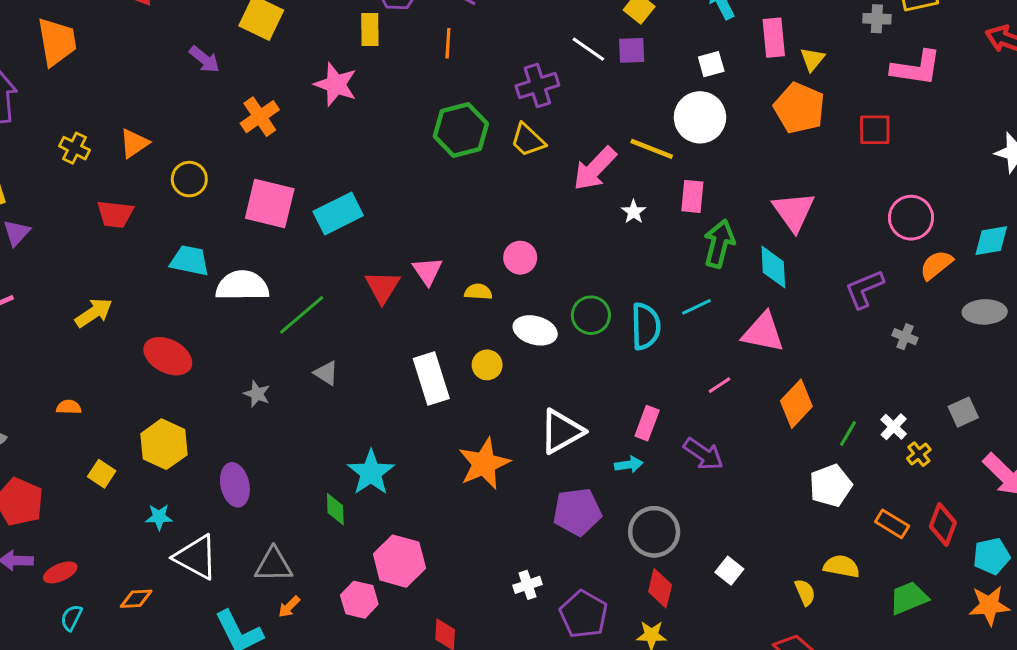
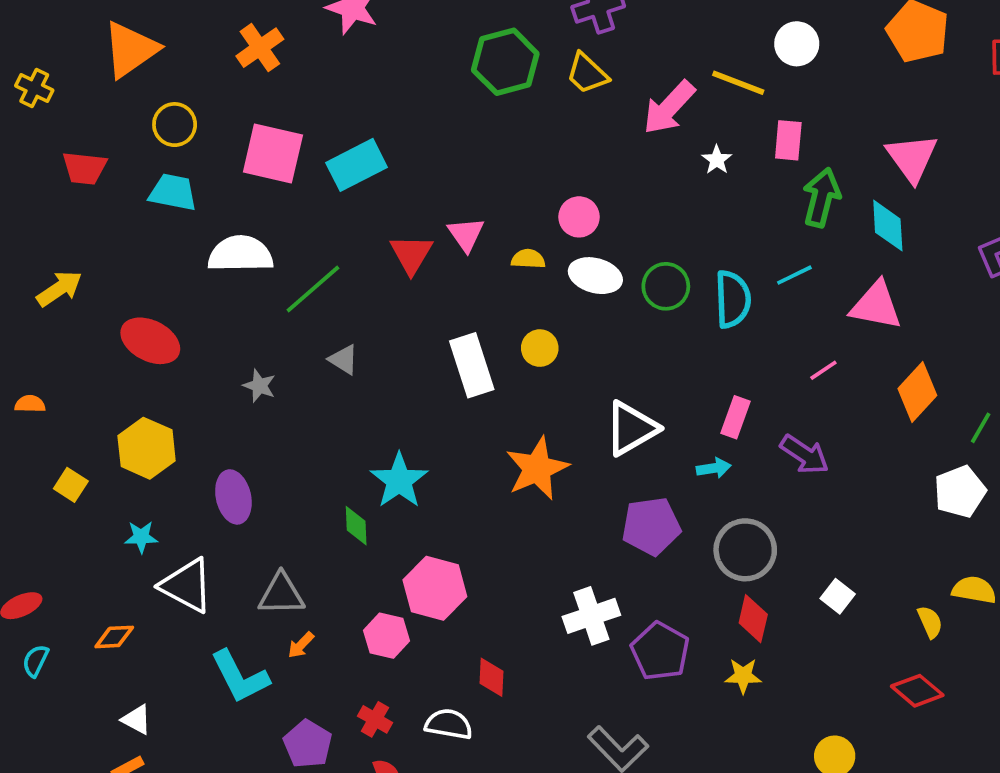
white circle: (700, 117) -> (797, 44), size x0.7
orange triangle: (134, 143) -> (130, 50), moved, size x1.6
cyan trapezoid: (190, 261) -> (173, 192), moved
white ellipse: (535, 330) -> (595, 276), moved
white cross: (527, 585) -> (591, 616), size x1.6

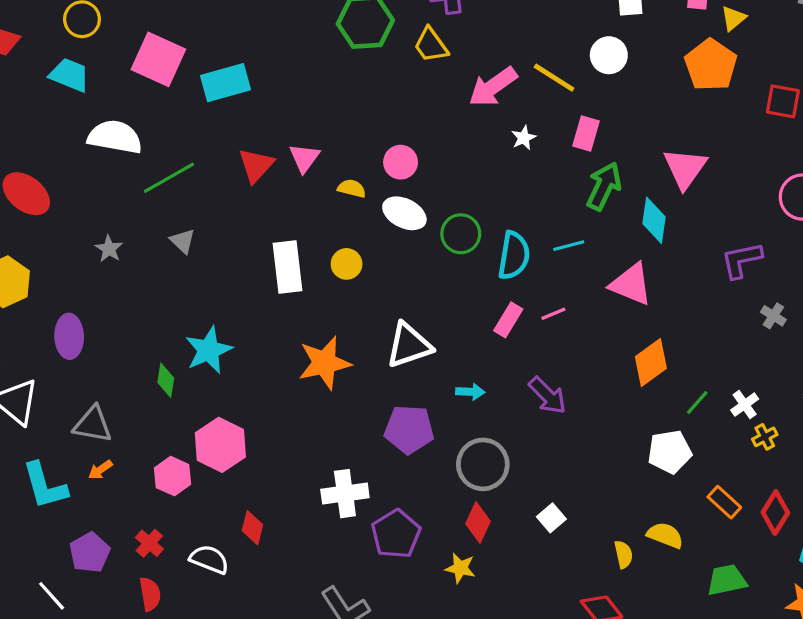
pink line: (823, 370) -> (553, 314), moved
pink rectangle: (736, 417) -> (508, 320), moved

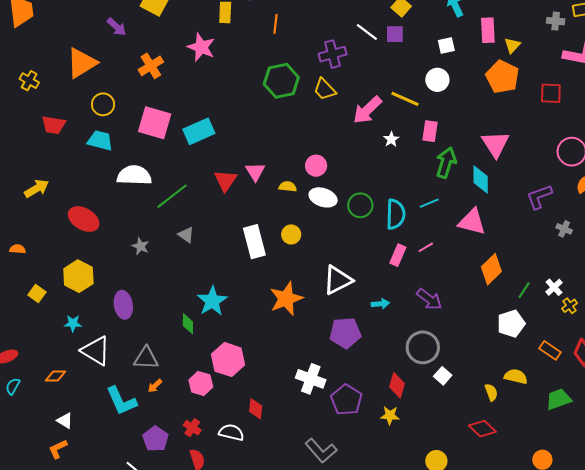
gray circle: (483, 464) -> (423, 347), moved
white cross: (345, 494) -> (311, 379), turned 36

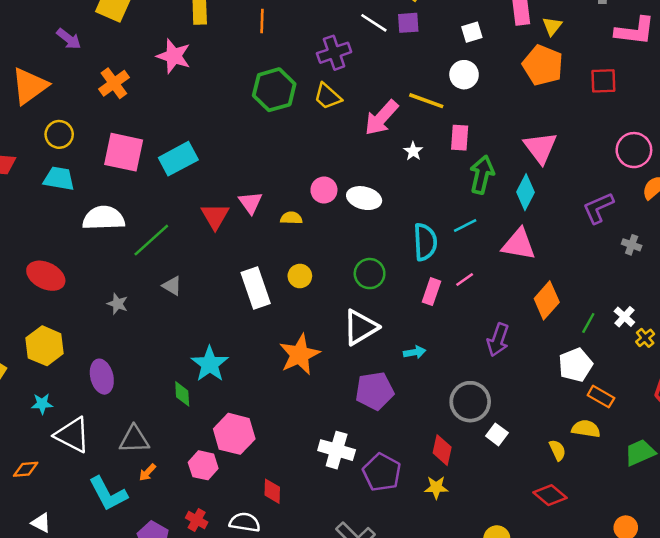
cyan diamond: (481, 180) -> (525, 192), turned 32
white ellipse: (323, 197) -> (364, 198), moved
green circle: (360, 205) -> (370, 274), moved
purple arrow: (429, 299) -> (498, 340), moved, turned 76
orange rectangle: (550, 350) -> (601, 397), moved

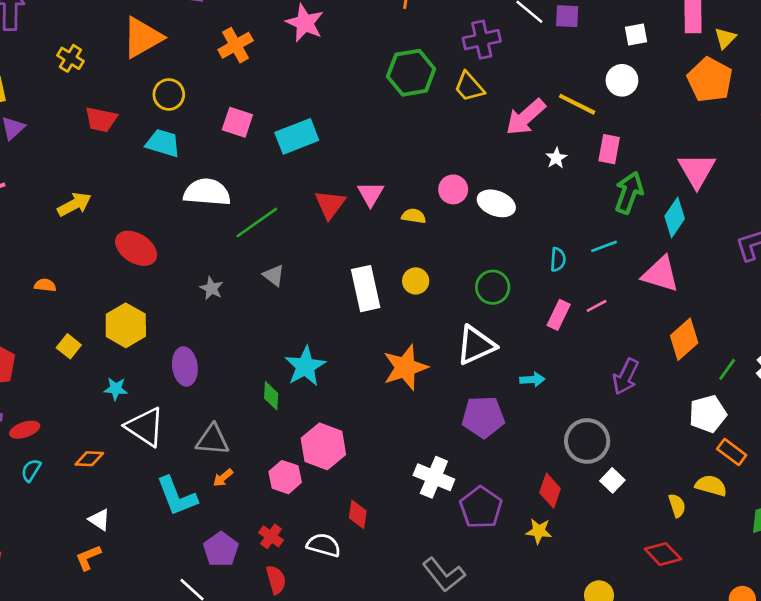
pink square: (124, 152) -> (237, 122), size x0.7
cyan semicircle: (425, 242) -> (558, 259), size x0.6

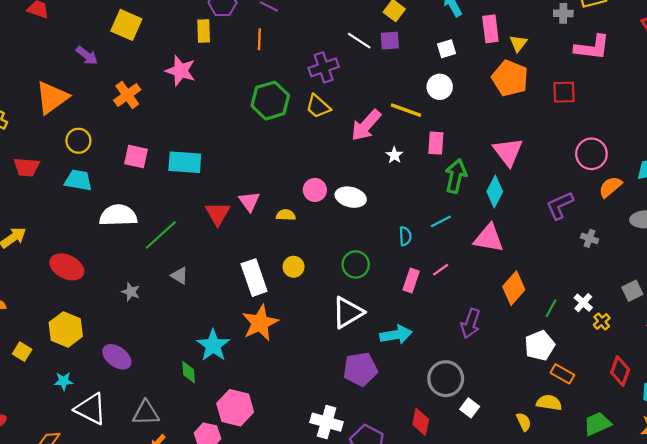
cyan rectangle: (297, 136) -> (185, 162), turned 32
purple ellipse: (185, 366) -> (117, 357), turned -40
orange star: (405, 367) -> (260, 323), moved
cyan arrow: (532, 380) -> (396, 335), size x1.6

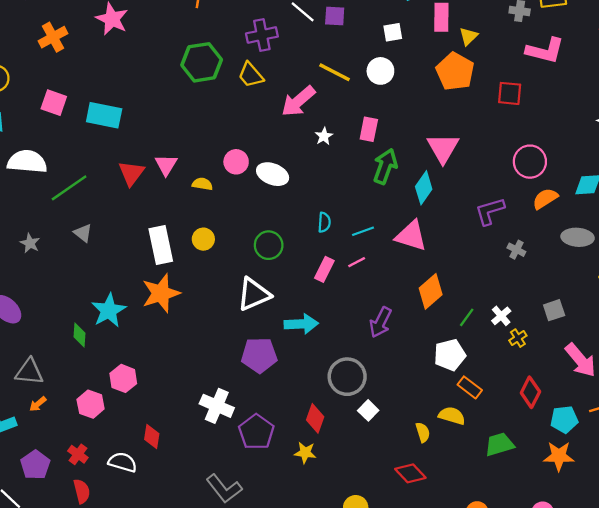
yellow line: (406, 110) -> (335, 72), moved
cyan line: (441, 221) -> (363, 231), moved
pink hexagon: (235, 408) -> (123, 378), size x0.7

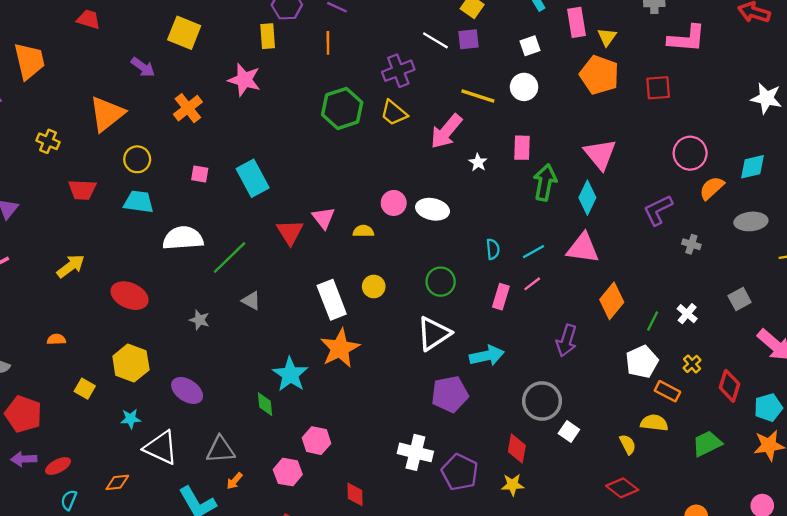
pink square: (54, 103) -> (200, 174), size x0.7
cyan rectangle: (104, 115) -> (253, 178), turned 60
yellow cross: (518, 338) -> (692, 364), moved

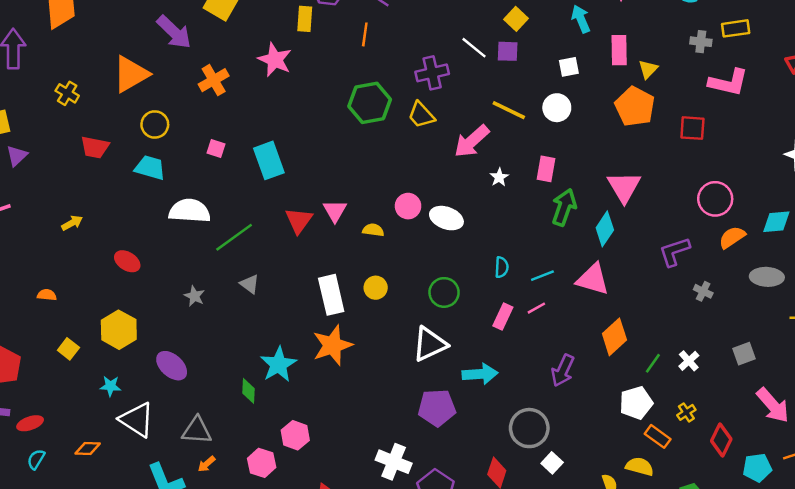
purple arrow: (143, 67) -> (174, 32), size x1.5
yellow arrow: (71, 266) -> (72, 223), size x0.7
red ellipse: (130, 296) -> (127, 261), size x0.7

